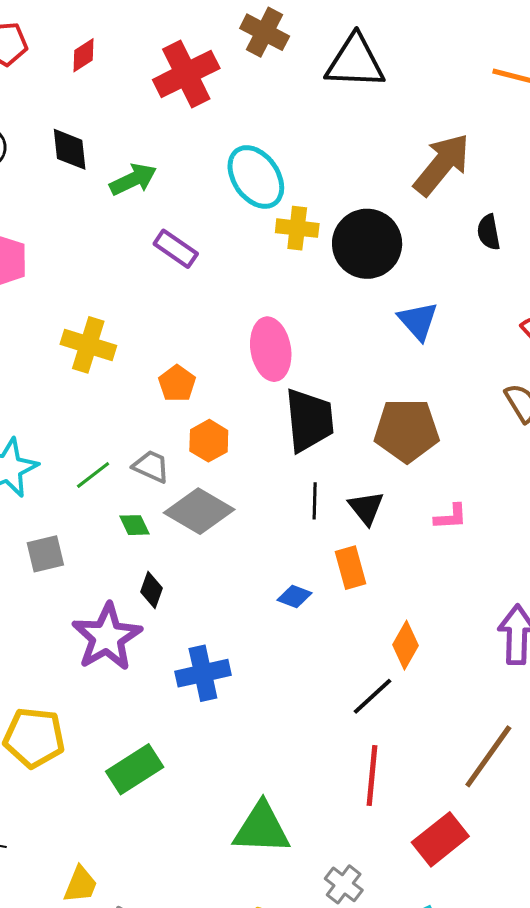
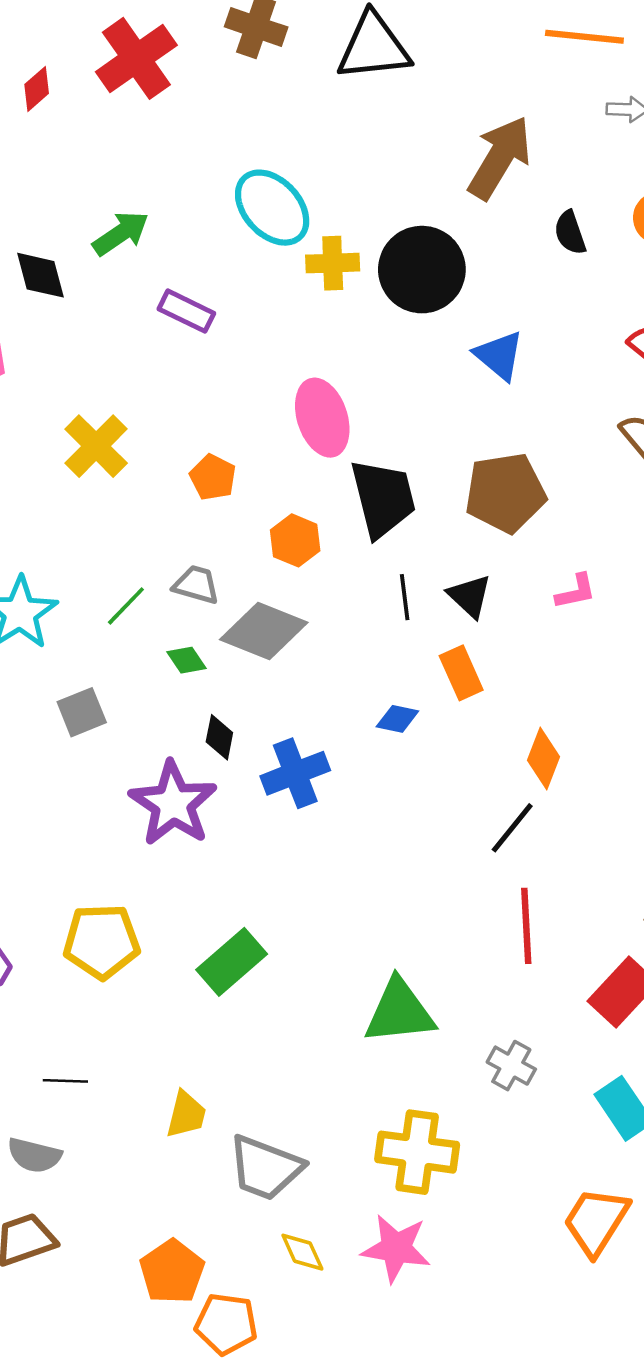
red cross: (186, 74) -> (136, 58), moved
black diamond: (70, 149) -> (40, 275), moved
yellow cross: (88, 345) -> (96, 446), turned 36
orange hexagon: (209, 441) -> (295, 540), moved
blue cross: (203, 673) -> (295, 773), moved

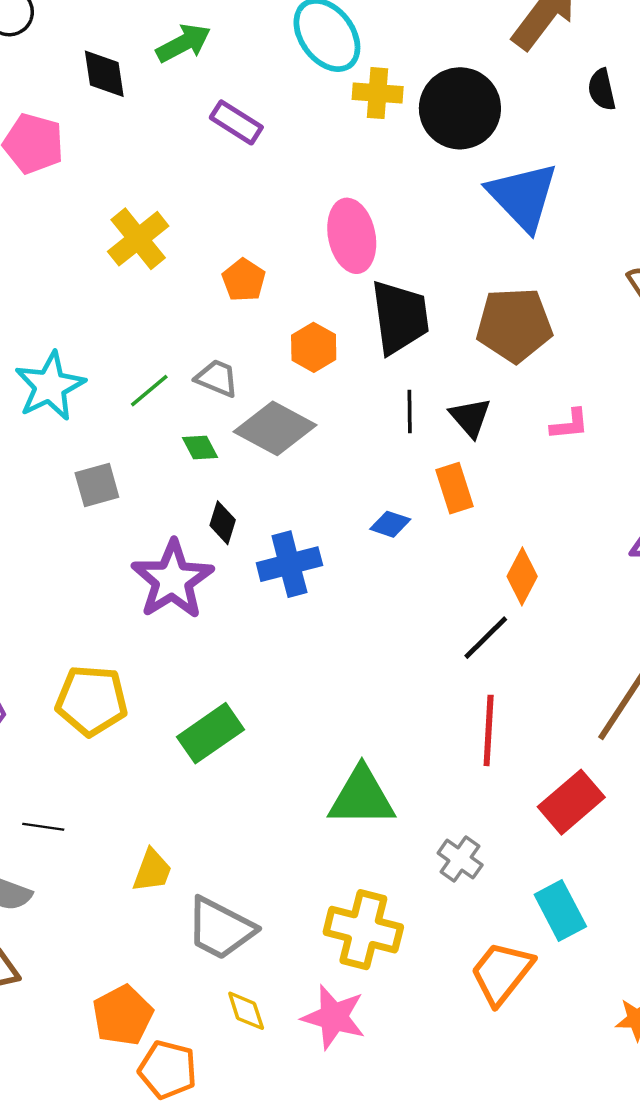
blue triangle: (499, 355) -> (523, 196), size x1.5
orange trapezoid: (596, 1221) -> (502, 973), moved

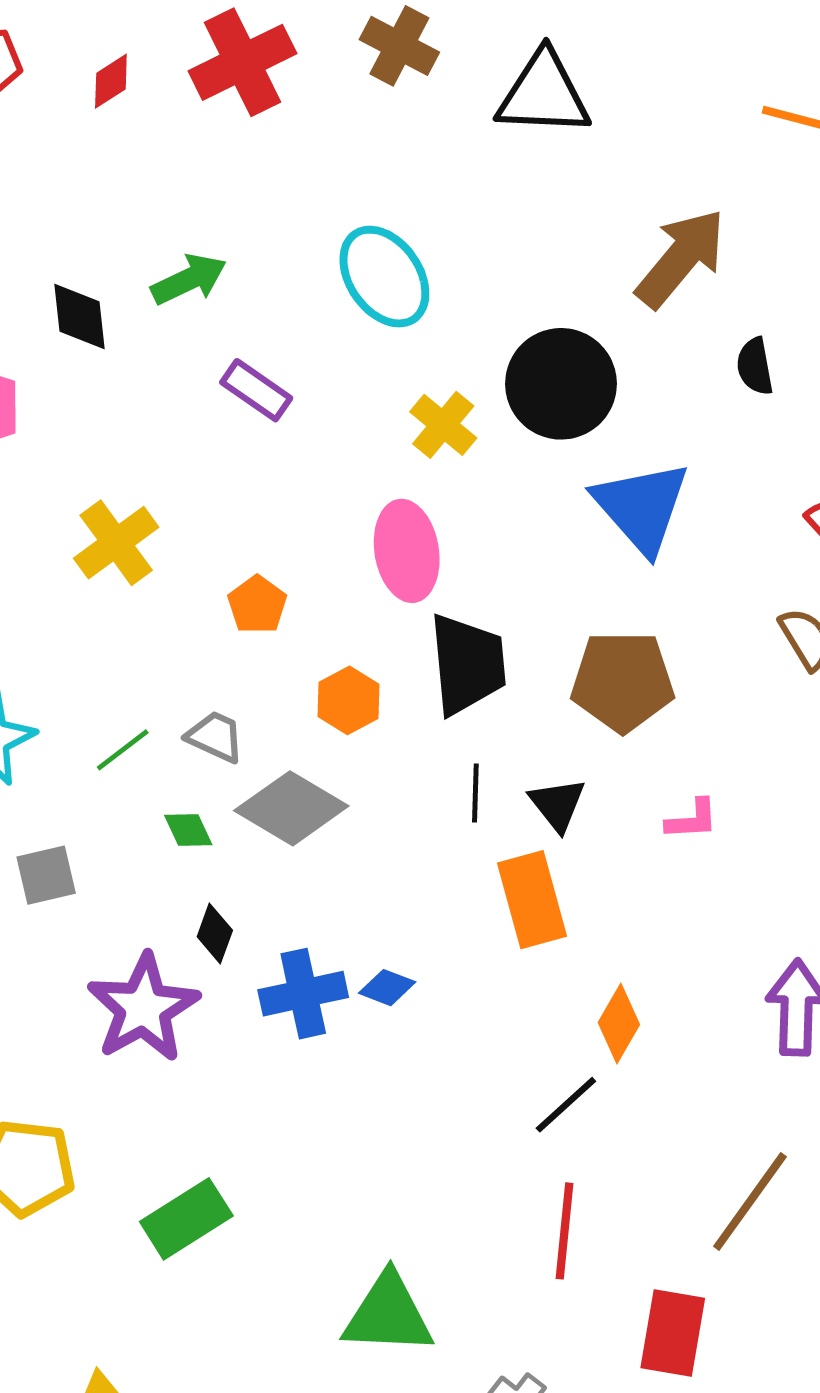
yellow cross: (378, 93) -> (443, 425), moved, turned 33
orange rectangle: (454, 488) -> (532, 900), size x1.4
blue diamond: (390, 524) -> (387, 988), moved
red rectangle: (571, 802) -> (673, 1333), turned -42

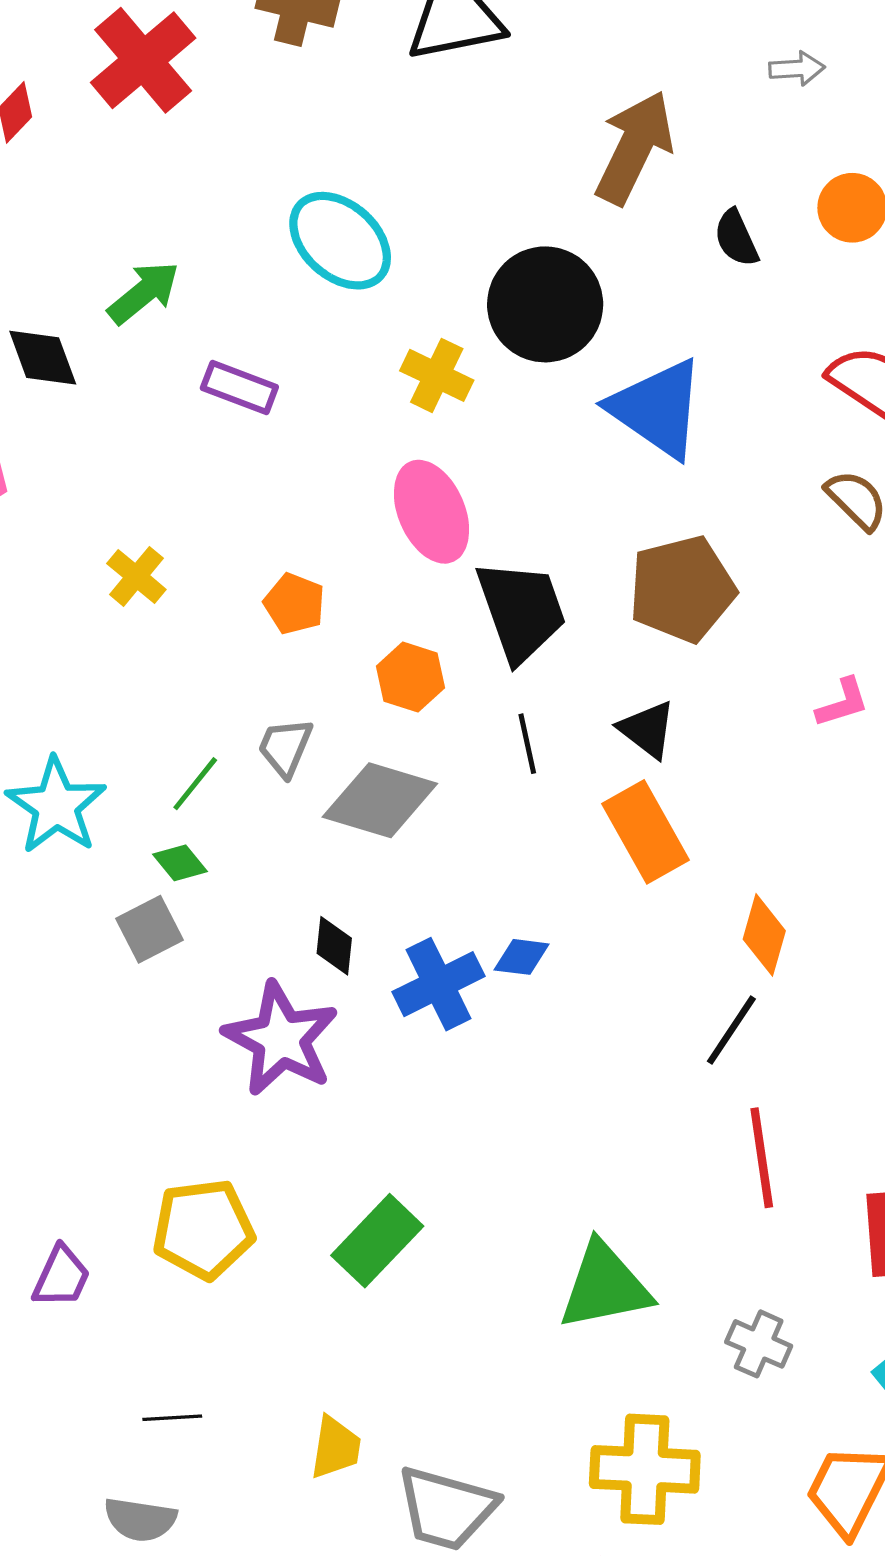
yellow cross: (116, 543) -> (136, 576), size x0.7
gray trapezoid: (215, 737) -> (285, 747), turned -78
black line: (475, 793) -> (527, 744), moved
pink L-shape: (692, 819) -> (842, 703), moved
green diamond: (188, 830) -> (180, 863), moved

